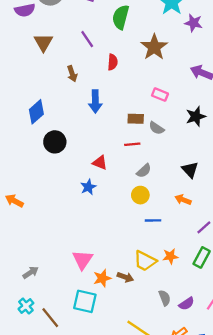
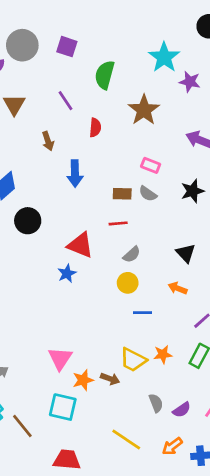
gray semicircle: (157, 128) -> (148, 194), moved
red triangle: (100, 163) -> (80, 245), size x1.5

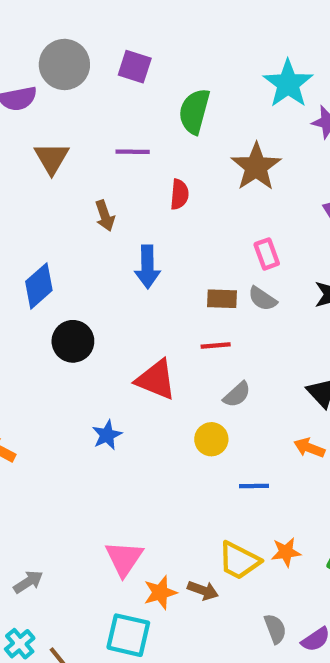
purple line: (66, 101) -> (133, 152), turned -55
pink rectangle: (151, 165) -> (267, 254), turned 48
blue star: (67, 273) -> (107, 435), moved
yellow circle: (128, 283) -> (211, 439), moved

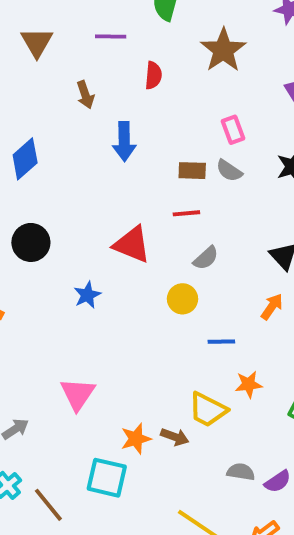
black circle: (73, 341) -> (31, 242), moved
orange arrow: (309, 448) -> (272, 307), turned 104
orange star: (286, 552) -> (249, 384), moved
pink triangle: (124, 558) -> (78, 394), moved
gray semicircle: (275, 629) -> (241, 472), turned -60

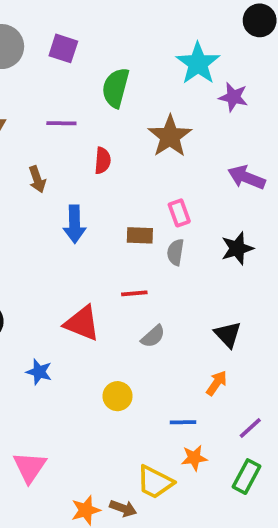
brown rectangle: (192, 171) -> (140, 235), moved
gray semicircle: (229, 171) -> (175, 252), turned 65
blue star: (87, 295) -> (39, 372), turned -30
yellow circle: (183, 299) -> (118, 396), moved
blue line: (221, 342) -> (183, 422), moved

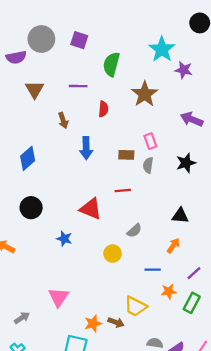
black triangle: (228, 334) -> (180, 216), turned -42
gray semicircle: (153, 336) -> (134, 231), moved
orange star: (194, 458) -> (169, 291), moved

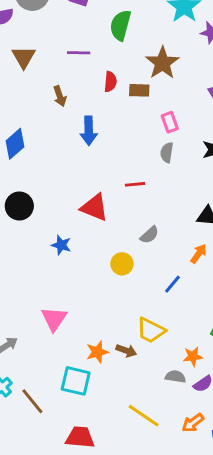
brown rectangle: (126, 155) -> (139, 90), moved
blue line: (153, 270) -> (173, 284), turned -49
orange star: (169, 291) -> (193, 356), moved

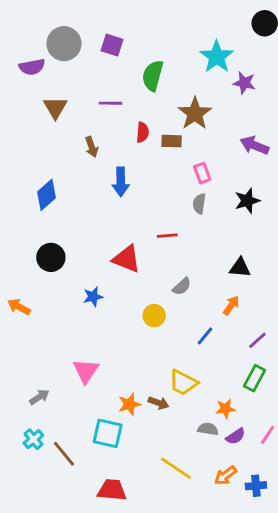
blue star: (61, 245) -> (93, 297), turned -30

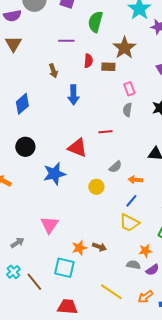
brown triangle: (55, 108) -> (13, 44), moved
blue star: (93, 297) -> (54, 174), size x1.6
orange arrow: (231, 305) -> (135, 180), moved, turned -120
yellow trapezoid: (183, 382) -> (129, 223), moved

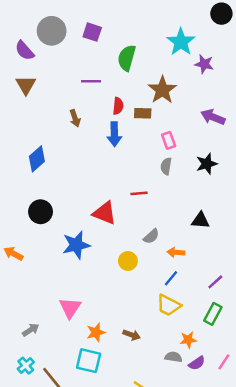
purple semicircle: (12, 16) -> (25, 51), turned 60
blue arrow: (73, 95) -> (114, 134), moved
orange star: (79, 248) -> (96, 332), moved

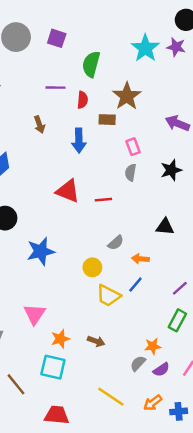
purple star: (204, 64) -> (176, 47), moved
red semicircle: (118, 106) -> (83, 100), moved
red triangle: (105, 213) -> (68, 191), moved
yellow trapezoid: (169, 305) -> (108, 296), moved
gray semicircle: (173, 357) -> (138, 363), turned -56

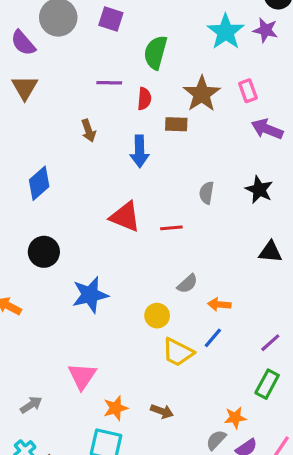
pink rectangle: (133, 147) -> (248, 91), moved
black star: (171, 170) -> (259, 190), turned -30
black triangle: (165, 227) -> (270, 252), moved

